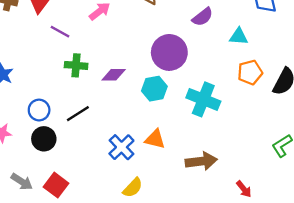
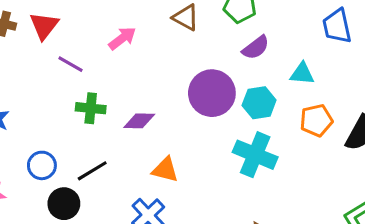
cyan hexagon: (154, 89) -> (259, 103), moved
black circle: (44, 139) -> (64, 204), moved
orange triangle: (155, 139) -> (165, 170), moved

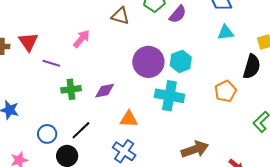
purple semicircle: (256, 48) -> (178, 14), moved
cyan triangle: (302, 74) -> (226, 32), moved
orange pentagon: (316, 120) -> (225, 91), moved
cyan cross: (255, 155) -> (169, 96), moved

